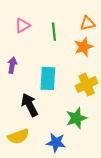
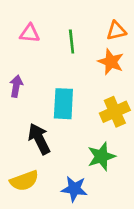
pink triangle: (22, 25) -> (30, 33), turned 35
orange star: (83, 47) -> (111, 62), turned -30

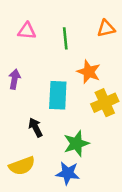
orange star: (111, 62) -> (89, 72), moved
black arrow: (39, 139) -> (36, 127), size x0.7
green star: (101, 156) -> (76, 144), moved

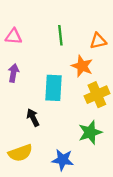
orange triangle: (106, 28) -> (98, 41), moved
pink triangle: (27, 31) -> (14, 36), moved
green star: (76, 144) -> (90, 132), moved

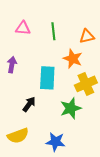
pink triangle: (14, 36) -> (23, 28), moved
black arrow: (33, 118) -> (29, 104), turned 63
green star: (90, 132) -> (71, 108), moved

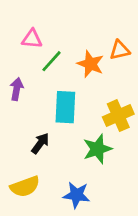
green line: (53, 31) -> (51, 61), moved, turned 48
orange star: (73, 59) -> (90, 64), moved

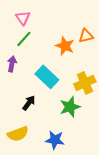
pink triangle: (32, 39) -> (23, 18), moved, turned 49
green line: (51, 61) -> (24, 39), moved
cyan rectangle: (65, 107) -> (47, 77), turned -50

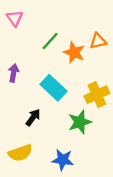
pink triangle: (23, 18) -> (15, 18), moved
green line: (24, 39) -> (50, 41), moved

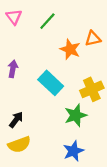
green line: (50, 41) -> (47, 21), moved
black arrow: (33, 117) -> (16, 120), moved
blue star: (63, 160) -> (73, 151), moved, turned -30

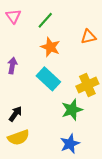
orange star: (70, 49) -> (50, 47), moved

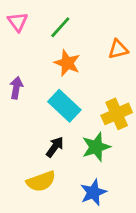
black arrow: (15, 114) -> (55, 147), moved
yellow semicircle: (19, 137) -> (41, 181), moved

